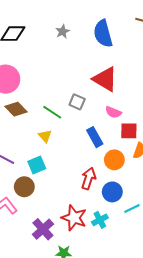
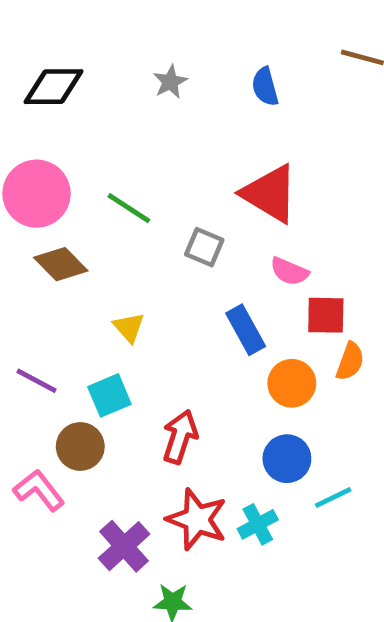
blue semicircle: (103, 34) -> (265, 87), size x0.6
green line: (52, 112) -> (129, 208), moved
red arrow: (88, 178) -> (180, 437), moved

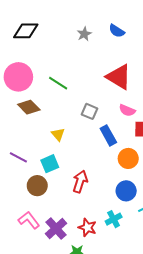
gray star: (170, 82) -> (84, 34), moved
blue semicircle: (265, 87) -> (117, 31), turned -42
gray square: (204, 247) -> (89, 111), moved
pink L-shape: (39, 490) -> (29, 220), moved
red star: (197, 519) -> (87, 227), moved, size x0.7

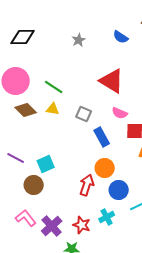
blue semicircle: (117, 31) -> (121, 37), moved
yellow triangle: (58, 134) -> (53, 109), moved, turned -40
orange circle: (128, 158) -> (105, 168), moved
red arrow: (80, 181) -> (87, 185), moved

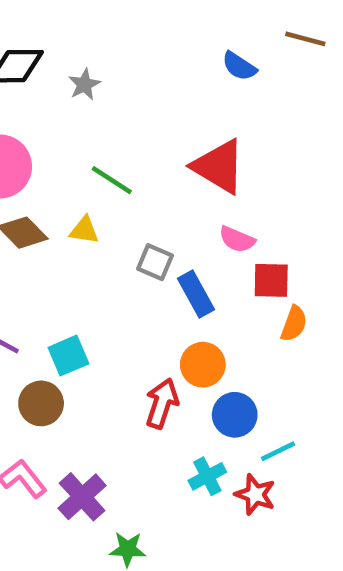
gray star: (79, 40) -> (84, 84), moved
green line: (54, 87) -> (112, 180), moved
gray square: (84, 114) -> (155, 262), moved
red star: (82, 225) -> (255, 495), moved

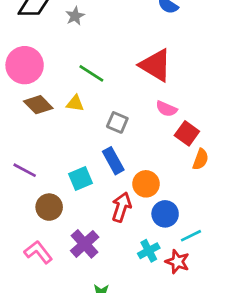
red square: (271, 280) -> (187, 133), turned 35
blue rectangle: (196, 294) -> (113, 161), moved
cyan square: (68, 356) -> (81, 178), moved
purple cross: (82, 497) -> (85, 244), moved

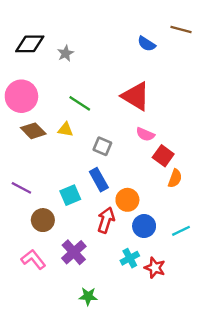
cyan line: (191, 236) -> (181, 231), moved

